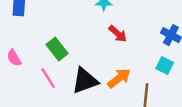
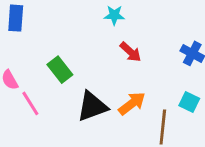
cyan square: (165, 65) -> (189, 102), moved
pink line: (48, 78) -> (30, 103), moved

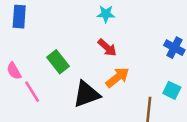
red arrow: (130, 52) -> (107, 48), moved
orange arrow: (132, 103) -> (118, 77), moved

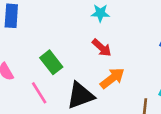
pink line: (32, 92) -> (39, 93), moved

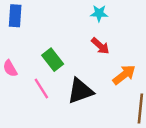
orange arrow: (112, 78) -> (124, 75), moved

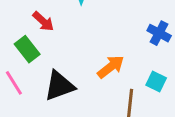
red arrow: (100, 46) -> (43, 21), moved

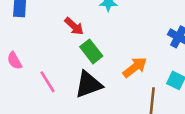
green rectangle: (27, 49) -> (91, 51), moved

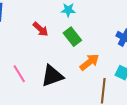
green rectangle: (91, 51) -> (72, 37), moved

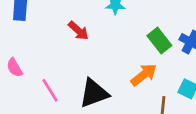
green rectangle: (72, 37) -> (159, 41), moved

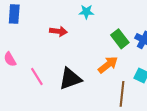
red arrow: (78, 31) -> (58, 31), turned -35

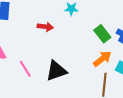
orange arrow: (108, 65) -> (102, 59), moved

